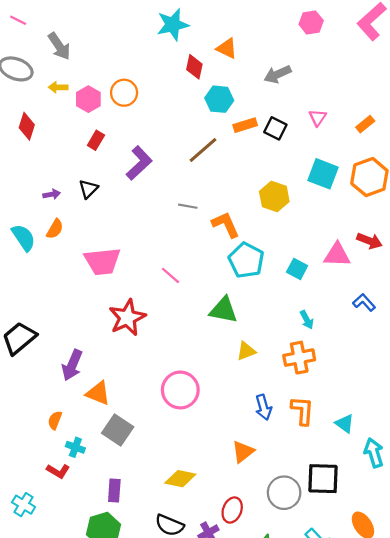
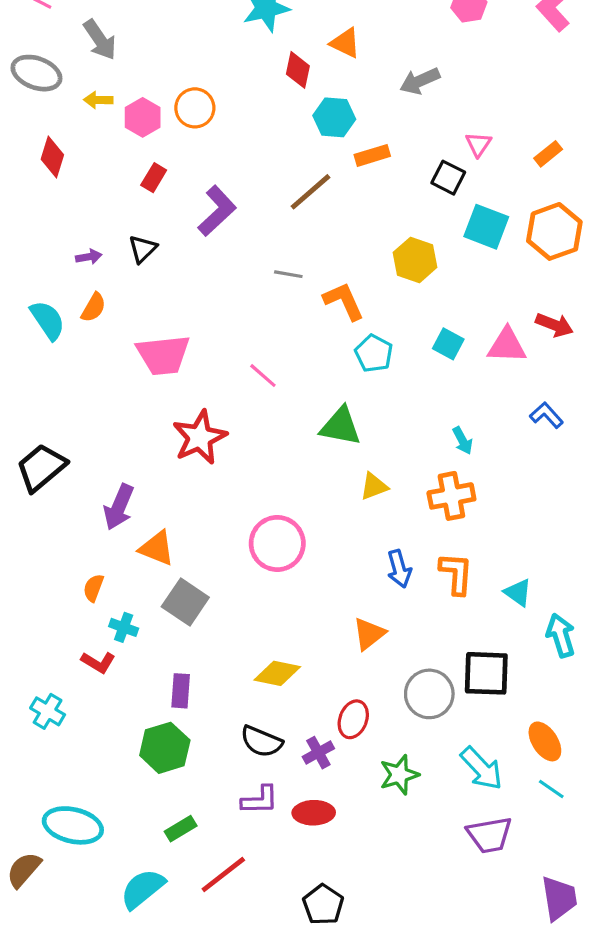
black square: (275, 128) -> (448, 178), moved
cyan pentagon: (246, 260) -> (374, 353), size x0.7
cyan square: (297, 269) -> (448, 344), moved

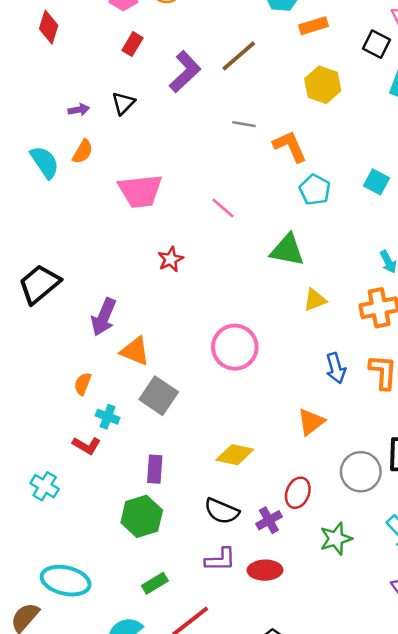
brown line: (310, 192) -> (239, 56), moved
yellow hexagon: (415, 260) -> (323, 85), moved
red star: (200, 437) -> (171, 259), size x0.6

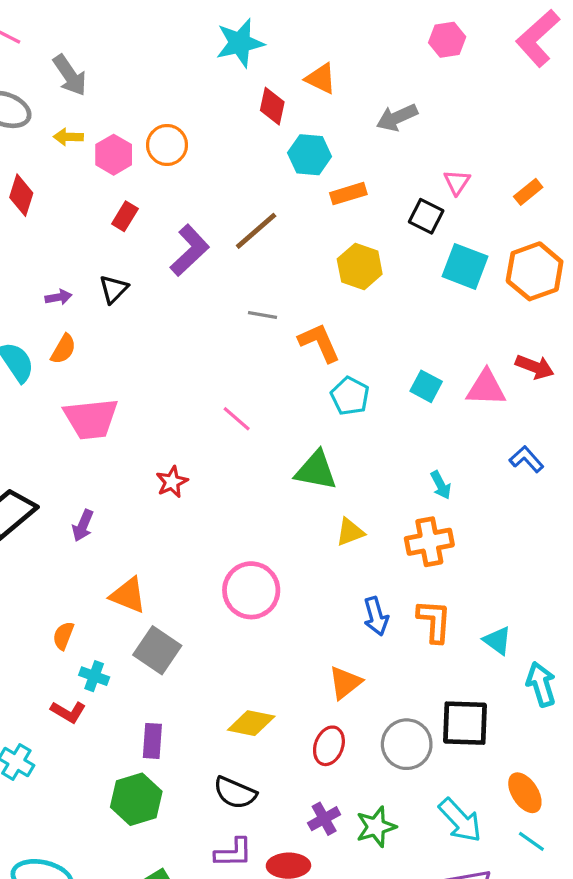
pink trapezoid: (140, 191) -> (91, 419), moved
purple arrow: (104, 317) -> (83, 526), moved, size x0.7
red ellipse: (298, 493) -> (329, 746), moved
purple cross: (269, 520) -> (324, 819), moved

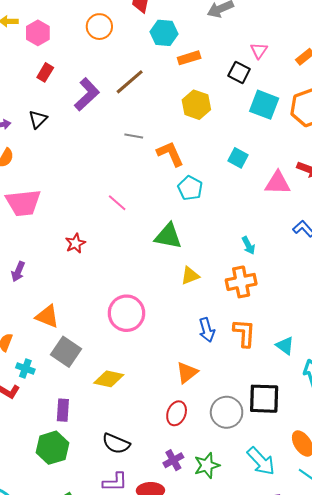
orange circle: (167, 145) -> (99, 27), moved
cyan square: (426, 386) -> (238, 158), moved
yellow diamond: (251, 723) -> (109, 379), moved

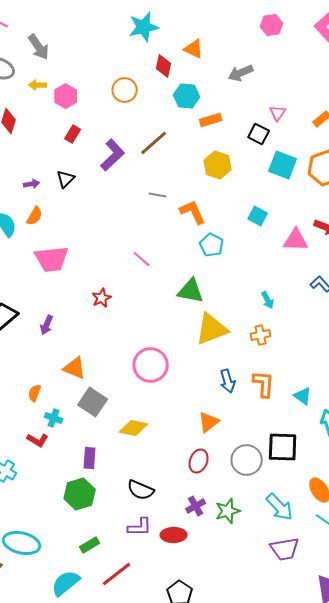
yellow triangle: (190, 276) -> (212, 329), size x1.8
orange cross: (241, 282) -> (261, 335), size x0.7

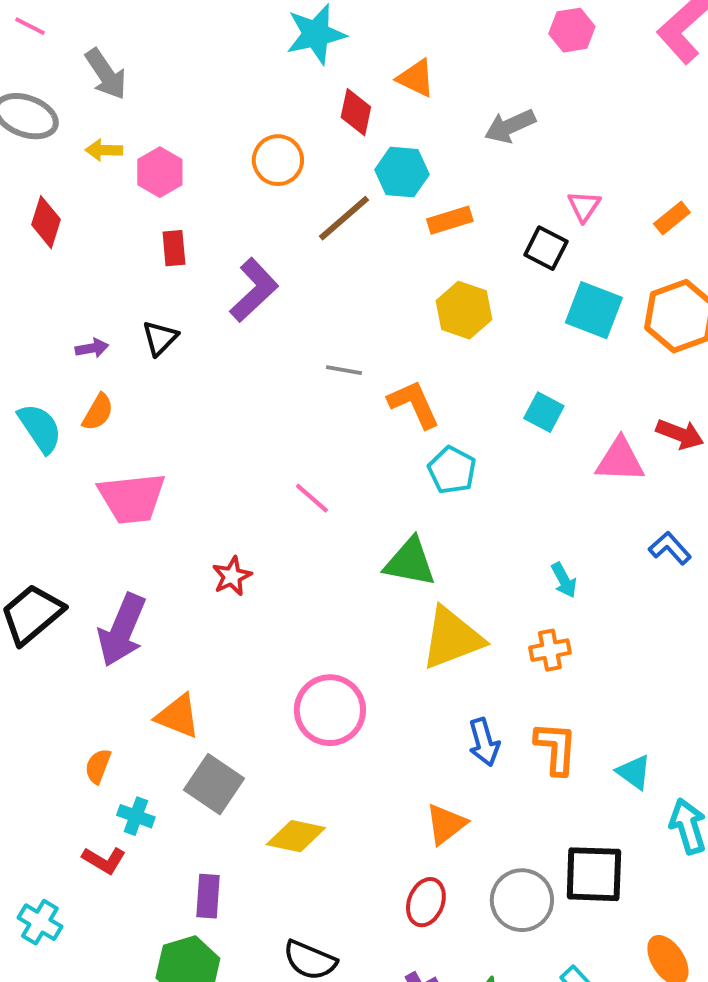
red rectangle: (73, 134) -> (174, 248), turned -36
brown line: (154, 143) -> (344, 218), moved
purple arrow: (47, 325) -> (122, 630), size x1.8

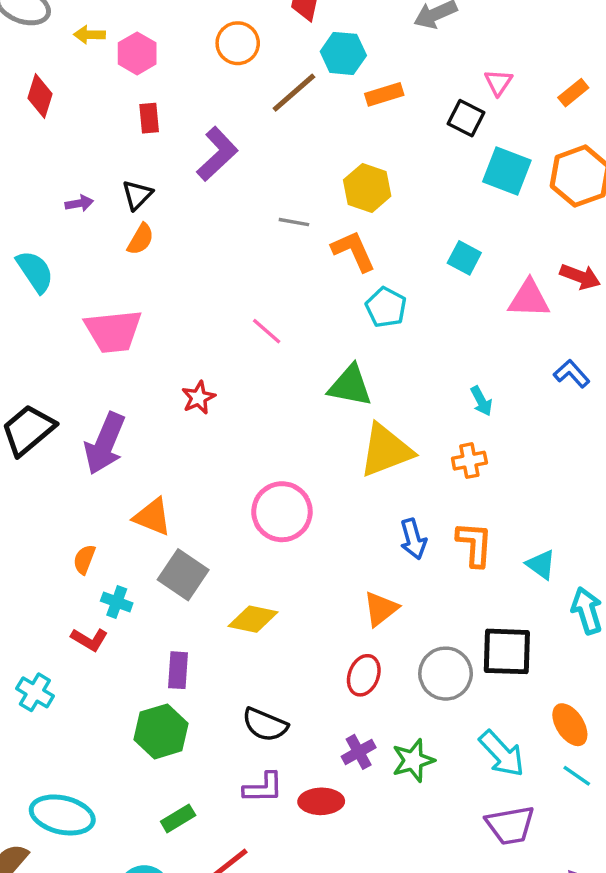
yellow hexagon: (464, 310) -> (367, 188), moved
orange semicircle: (98, 412) -> (141, 239), moved

